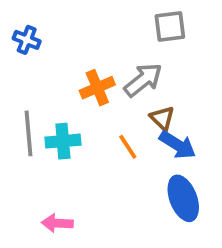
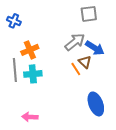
orange cross: (97, 88) -> (30, 50), moved
blue arrow: (178, 145) -> (95, 48), moved
orange line: (128, 147) -> (76, 69), moved

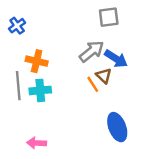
blue cross: (14, 21) -> (17, 26), turned 32
orange cross: (30, 50) -> (37, 61), turned 36

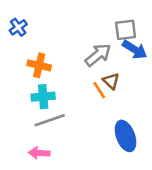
gray square: (109, 17) -> (126, 30), moved
blue arrow: (116, 59) -> (135, 50), moved
gray line: (18, 86) -> (50, 120), moved, turned 76

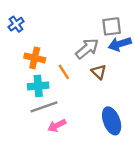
blue arrow: (135, 50) -> (120, 44), turned 130
orange line: (99, 90) -> (64, 72), moved
pink arrow: (39, 153) -> (57, 126), moved, turned -30

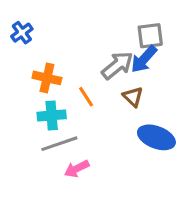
blue arrow: (120, 44) -> (144, 59), moved, turned -30
blue ellipse: (112, 121) -> (156, 137), moved, turned -48

